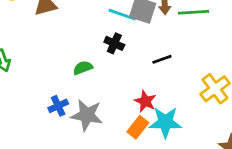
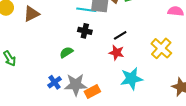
red star: (145, 101) -> (116, 53), moved
orange rectangle: (138, 127) -> (92, 92), moved, turned 35

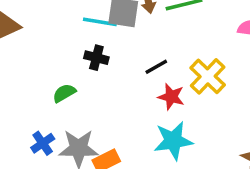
yellow cross: (161, 48) -> (208, 76), moved
red star: (116, 53) -> (171, 97), moved

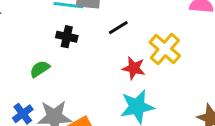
black line: (156, 67) -> (118, 28), moved

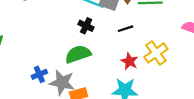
green semicircle: (40, 69) -> (78, 54), moved, size x1.6

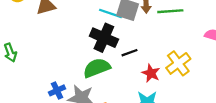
black cross: (86, 26) -> (104, 38), size x1.6
black line: (126, 29) -> (130, 53), moved

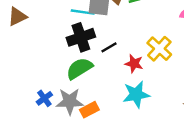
black cross: (104, 38) -> (81, 37), turned -32

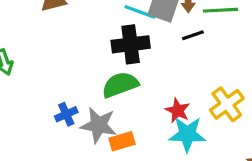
black line: (109, 47) -> (193, 35), moved
yellow cross: (159, 49) -> (227, 104), moved
red star: (134, 64) -> (178, 110), moved

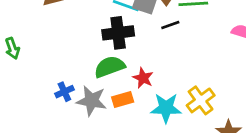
yellow cross: (227, 104) -> (201, 100), moved
red star: (178, 110) -> (143, 78), moved
orange rectangle: (122, 141) -> (123, 99), moved

